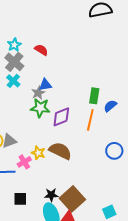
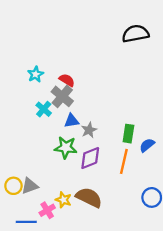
gray cross: (14, 62) -> (62, 96), moved
cyan cross: (13, 81) -> (44, 109), moved
gray star: (38, 93) -> (89, 130), moved

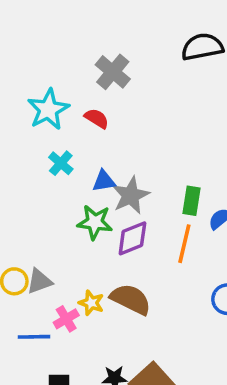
cyan star: (36, 74) -> (48, 109), size x1.6
gray cross: (62, 96) -> (113, 72), moved
gray star: (89, 130) -> (131, 195), size x1.5

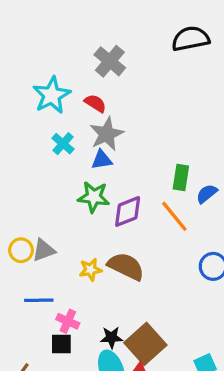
gray star: (131, 195) -> (107, 134), moved
orange line: (184, 244) -> (174, 216), turned -52
yellow star: (91, 303) -> (90, 270), turned -30
pink cross: (66, 319) -> (68, 321), moved, turned -35

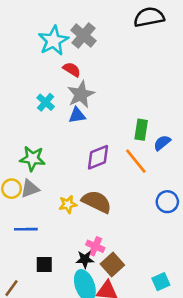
cyan star: (52, 95) -> (53, 41), moved
green star: (94, 197) -> (32, 159), moved
pink cross: (68, 321) -> (95, 246), moved
brown square: (145, 344) -> (112, 265), size x0.7

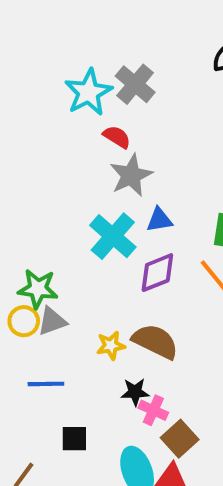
cyan cross: (46, 102) -> (113, 236), moved, size x1.6
blue triangle: (77, 115) -> (159, 220), moved
green star: (32, 159) -> (38, 289), moved
black star: (85, 259) -> (135, 392), moved

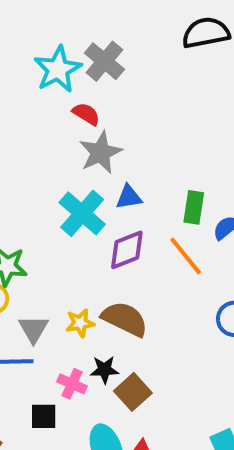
gray triangle: (52, 321) -> (33, 329), moved, turned -40
pink cross: (153, 410) -> (72, 384), moved
brown square: (180, 439) -> (133, 392), moved

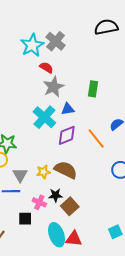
green rectangle: (194, 207) -> (93, 89), moved

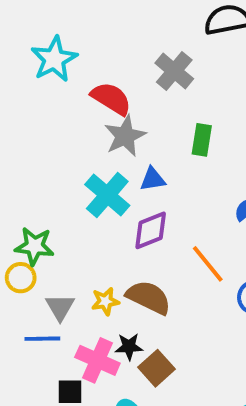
gray cross: (56, 41) -> (174, 71), moved
cyan star: (32, 45) -> (54, 59), moved
red semicircle: (46, 68) -> (111, 99), size x1.5
orange line: (96, 138) -> (208, 264), moved
pink cross: (39, 202) -> (97, 360), size x1.5

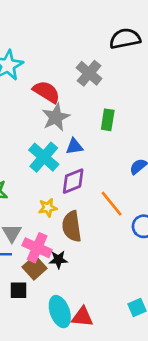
brown semicircle: (149, 297) -> (72, 226), turned -124
yellow star: (105, 301) -> (48, 208), moved
pink cross: (97, 360) -> (37, 248), moved
brown square: (157, 368) -> (34, 268), moved

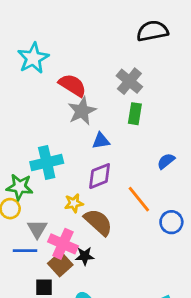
gray cross: (89, 73) -> (129, 81), moved
cyan cross: (44, 157) -> (47, 163), moved, turned 36
brown semicircle: (72, 226) -> (98, 222), turned 140

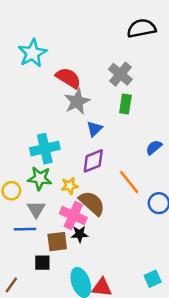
blue triangle: (101, 141) -> (94, 129), turned -35
green star: (20, 187) -> (40, 178), moved
pink cross: (63, 244) -> (73, 216), moved
brown square: (60, 264) -> (57, 242), turned 35

